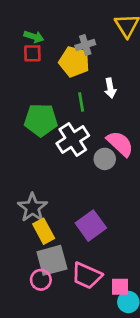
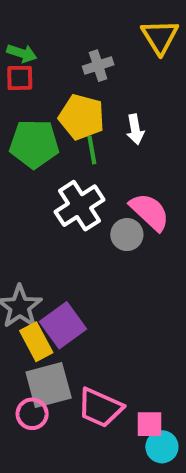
yellow pentagon: (74, 62) -> (82, 117), moved
green pentagon: (41, 120) -> (34, 144), moved
purple square: (91, 226) -> (63, 325), moved

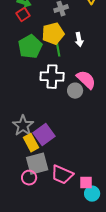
red square: (20, 78) -> (23, 15), turned -32
yellow pentagon: (82, 117) -> (53, 34), turned -30
green pentagon: (34, 144) -> (30, 47), turned -30
white cross: (80, 206) -> (52, 77), turned 35

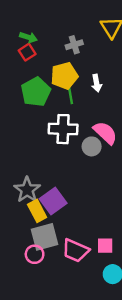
pink square: (86, 183) -> (105, 246), moved

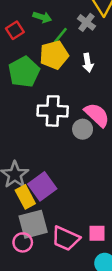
green arrow: (28, 37) -> (42, 17), moved
gray cross: (74, 45) -> (86, 22), moved, turned -35
green line: (71, 96) -> (60, 35), moved, turned 49

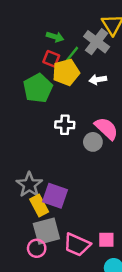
gray cross: (86, 22) -> (97, 42), size x1.5
red square: (15, 30) -> (51, 59), moved, turned -35
white arrow: (88, 63) -> (98, 80), turned 91
white cross: (53, 111) -> (65, 125), size x0.7
purple square: (42, 186) -> (55, 196), turned -35

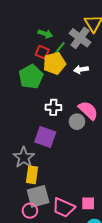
purple square: (55, 196) -> (45, 137), moved
yellow rectangle: (39, 205) -> (32, 175), turned 36

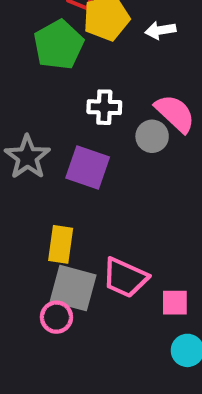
gray star: (24, 157) -> (27, 157), moved
gray square: (38, 196) -> (73, 288), turned 30
pink trapezoid: (64, 208) -> (125, 278), moved

